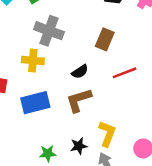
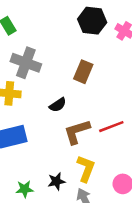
red line: (125, 73) -> (111, 127), moved
brown L-shape: (79, 100) -> (77, 132), moved

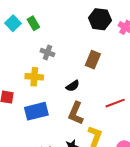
gray cross: (26, 63) -> (47, 53), size x0.6
brown L-shape: (77, 132) -> (76, 113), moved, turned -50

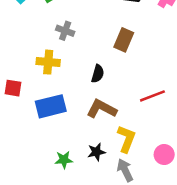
black semicircle: (73, 86) -> (98, 74), turned -40
brown L-shape: (76, 113) -> (102, 109), turned 95

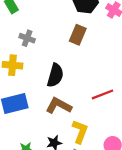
brown rectangle: (124, 40) -> (78, 35), moved
black semicircle: (98, 74) -> (55, 75), size x1.5

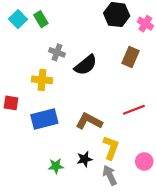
brown rectangle: (78, 35) -> (130, 57), moved
black semicircle: (55, 75) -> (86, 65), moved, turned 35

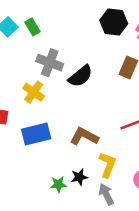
gray cross: (57, 52) -> (50, 63), size x1.5
yellow cross: (42, 80) -> (34, 92), turned 30
green star: (56, 166) -> (58, 184), moved

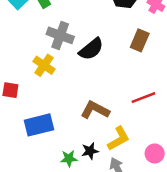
blue rectangle: (36, 134) -> (39, 125), moved
yellow L-shape: (108, 165) -> (119, 139), turned 40

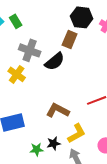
brown rectangle: (140, 40) -> (70, 39), moved

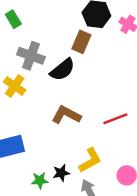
brown L-shape: (58, 110) -> (66, 115), moved

